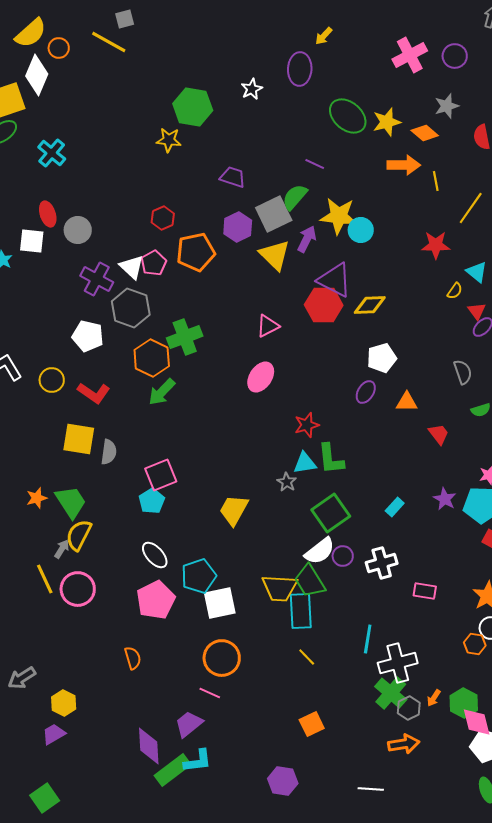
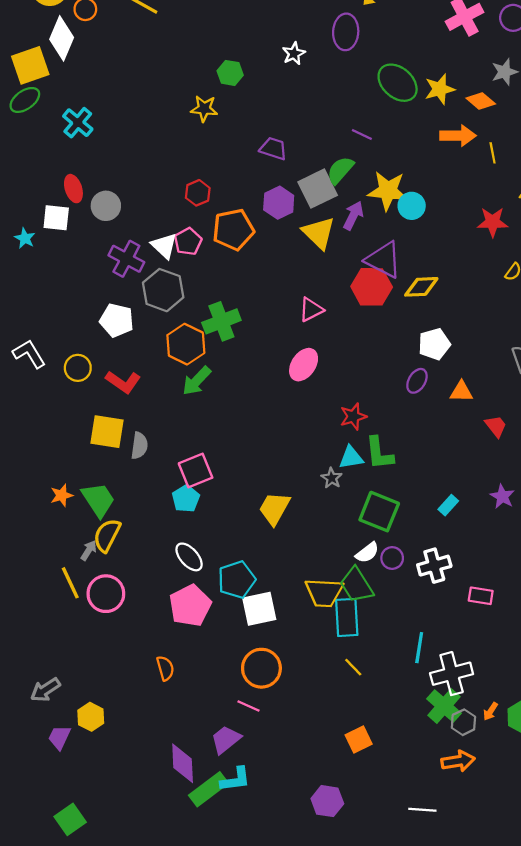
green hexagon: (193, 107) -> (230, 73), size x0.6
green square: (331, 513) -> (379, 512), turned -33
white semicircle: (320, 551) -> (367, 553), size x0.7
purple trapezoid: (54, 734) -> (59, 737), moved, turned -35

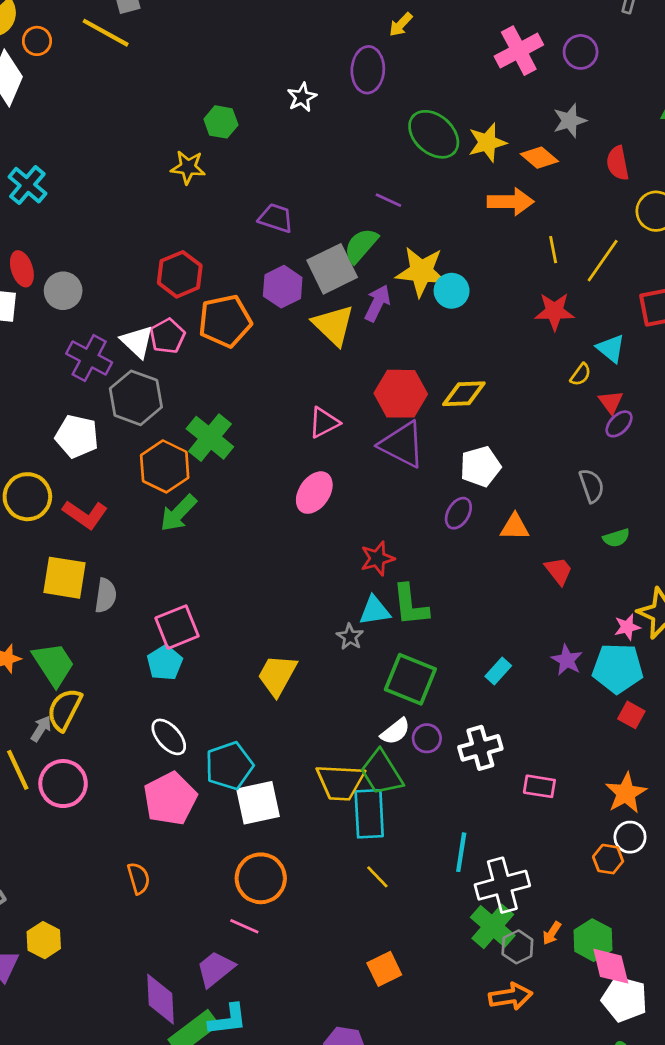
yellow line: (493, 153) -> (553, 250), moved
red hexagon: (198, 193) -> (180, 274), size x1.4
purple triangle: (384, 260) -> (402, 445), moved
green cross: (221, 321) -> (210, 438), turned -30
yellow circle: (78, 368) -> (27, 497), size x1.4

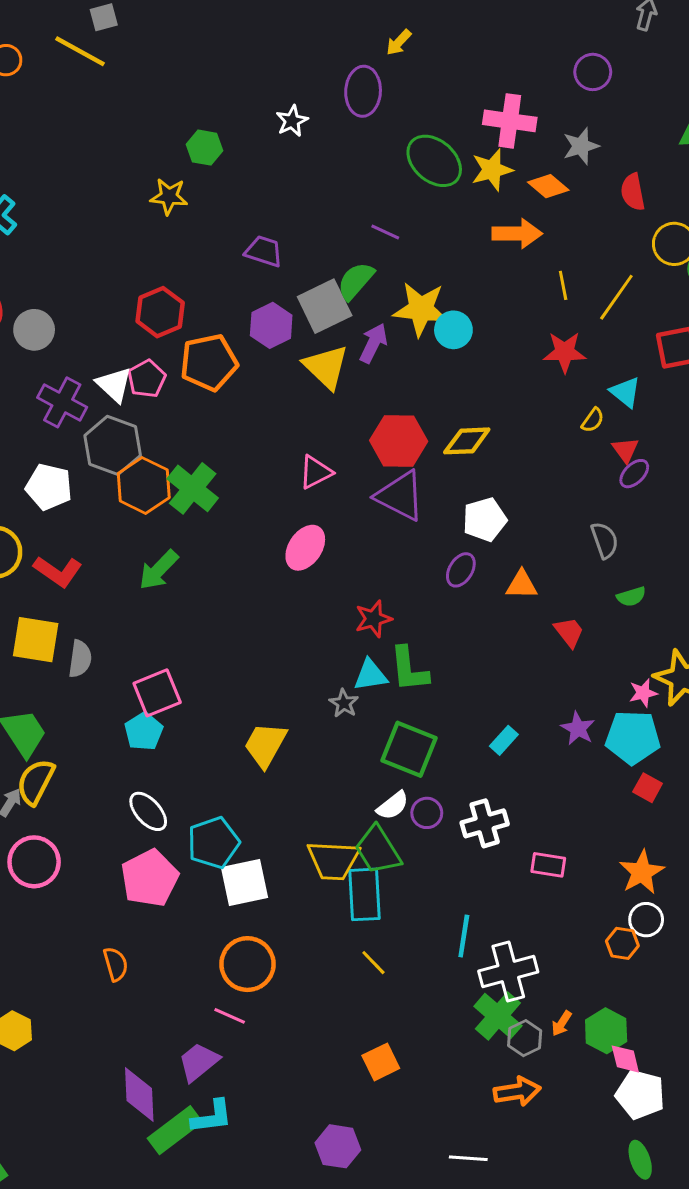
pink cross: (519, 51) -> (510, 121), moved, turned 36
orange hexagon: (165, 466) -> (144, 485), moved
pink diamond: (611, 966) -> (625, 1059), size x0.7

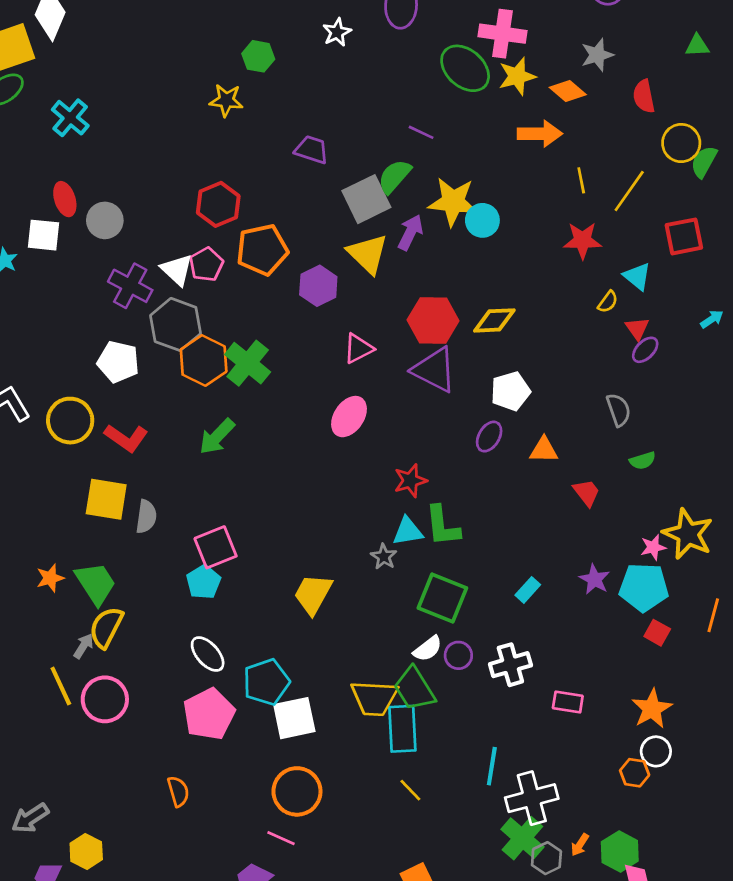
pink cross: (510, 121) -> (502, 34), moved
purple hexagon: (271, 325) -> (318, 286), moved

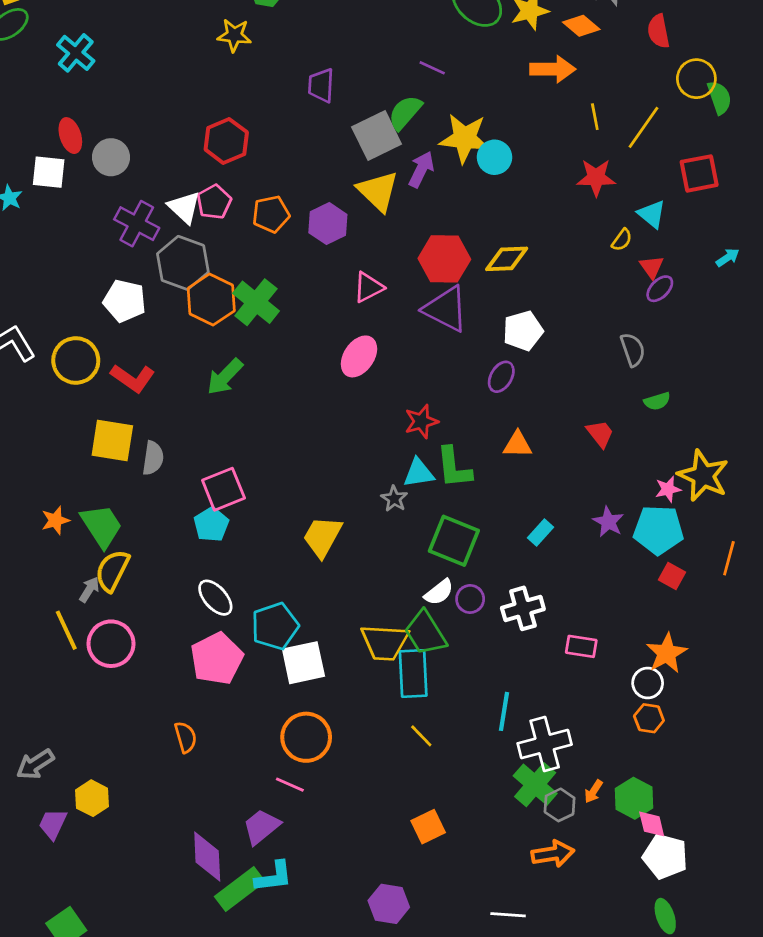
purple trapezoid: (312, 150) -> (321, 85), turned -105
green semicircle: (704, 162) -> (719, 98), turned 132
orange pentagon: (262, 250) -> (271, 214), moved, size x0.7
orange triangle: (544, 450) -> (518, 445), moved
white circle: (656, 751) -> (648, 683), moved

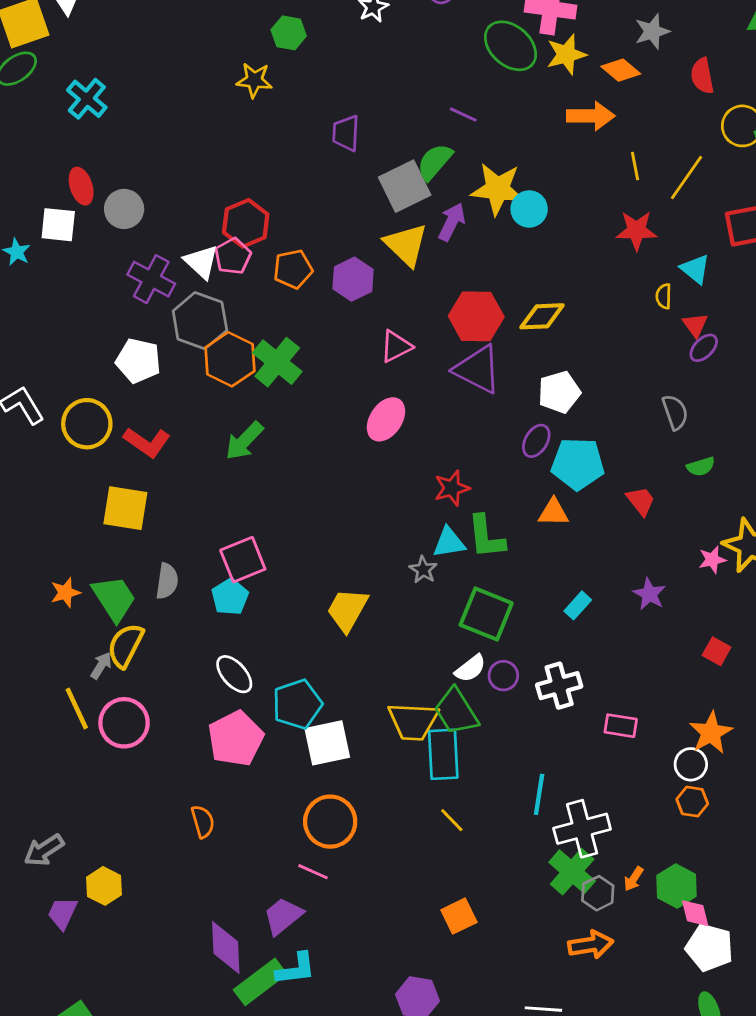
red hexagon: (226, 141) -> (246, 223), moved
yellow semicircle: (622, 240) -> (664, 296), turned 145
gray semicircle: (153, 458) -> (167, 581), moved
cyan pentagon: (658, 530) -> (578, 464), moved

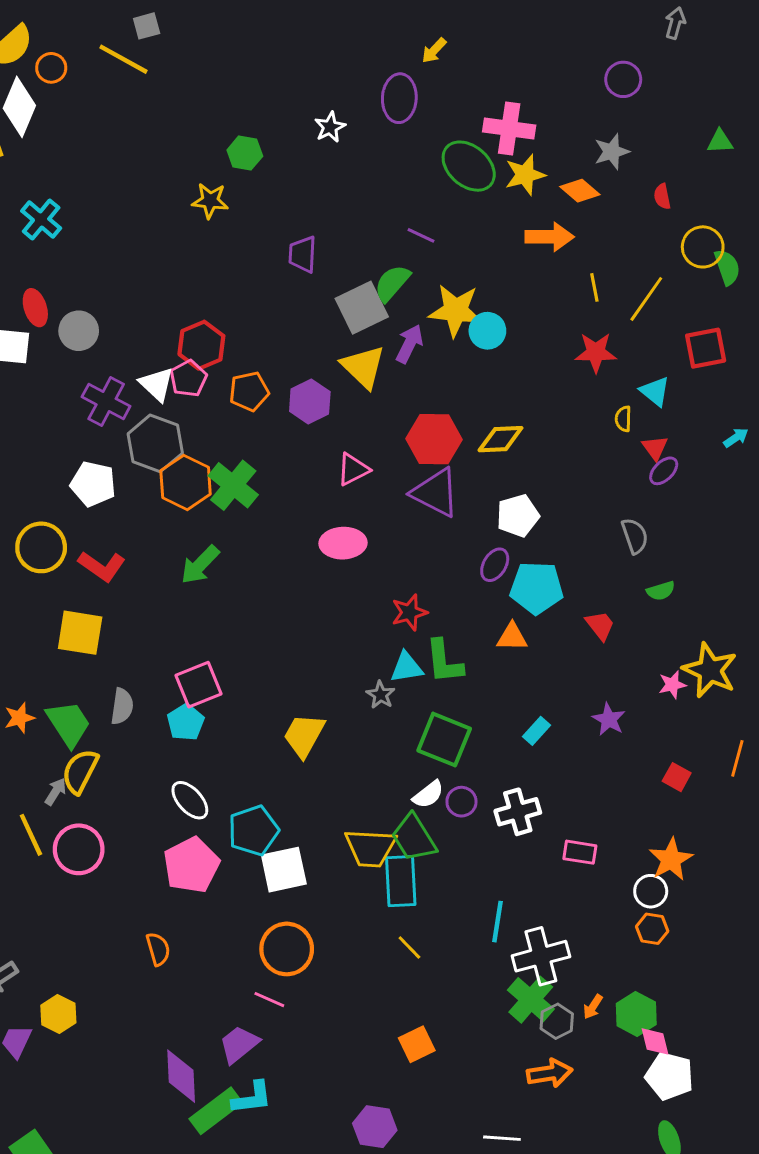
red semicircle: (702, 76) -> (662, 196), size x0.7
pink ellipse: (386, 419) -> (343, 543), turned 54

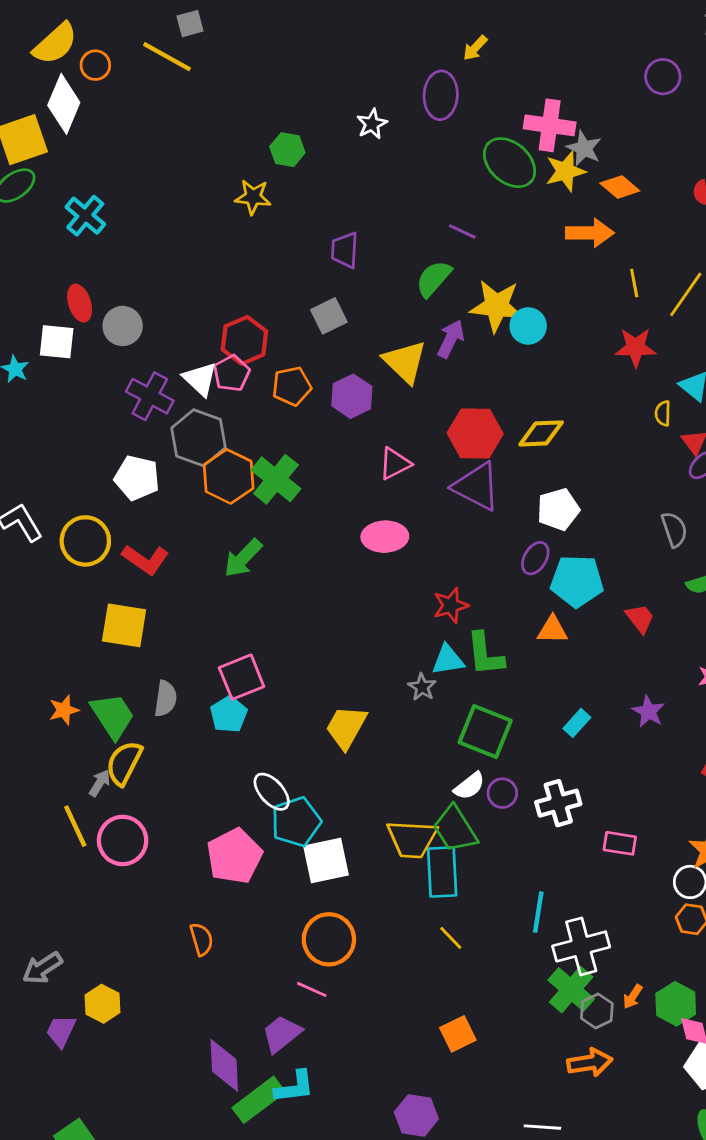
gray star: (612, 152) -> (584, 148), moved, turned -30
gray square: (362, 308) -> (329, 316), moved, size x0.7
white ellipse: (190, 800) -> (272, 792), moved

